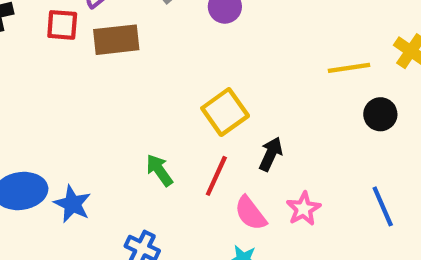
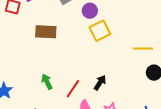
brown rectangle: (116, 40) -> (46, 32), moved
yellow square: (225, 112) -> (100, 31), moved

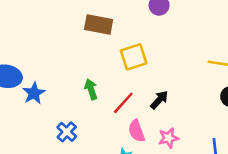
yellow square: (100, 31) -> (134, 57), moved

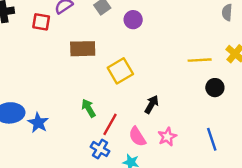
red line: (123, 103) -> (110, 124), moved
blue cross: (67, 132) -> (100, 149), moved

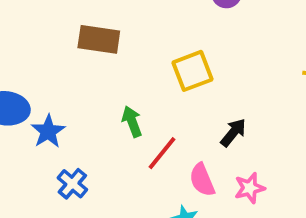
brown rectangle: (83, 49) -> (99, 39), moved
blue cross: (100, 149) -> (72, 184), moved

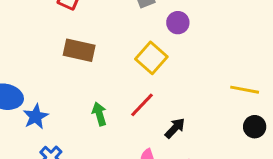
yellow square: (192, 71) -> (151, 58), moved, turned -32
red line: (162, 153) -> (142, 105), moved

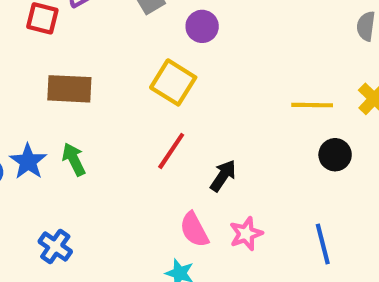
green arrow: (99, 114) -> (74, 159), moved
blue star: (36, 117) -> (28, 162), moved

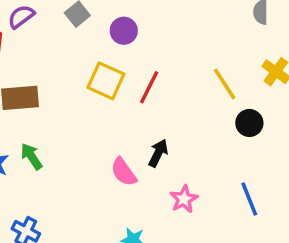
yellow line: (312, 105) -> (225, 84), turned 64
red line: (171, 151) -> (149, 87), moved
pink semicircle: (194, 230) -> (124, 172), moved

